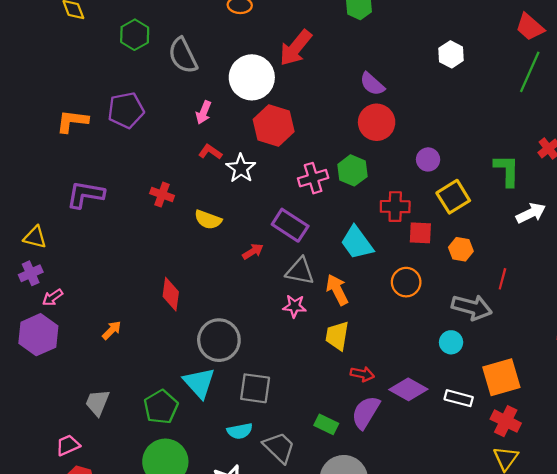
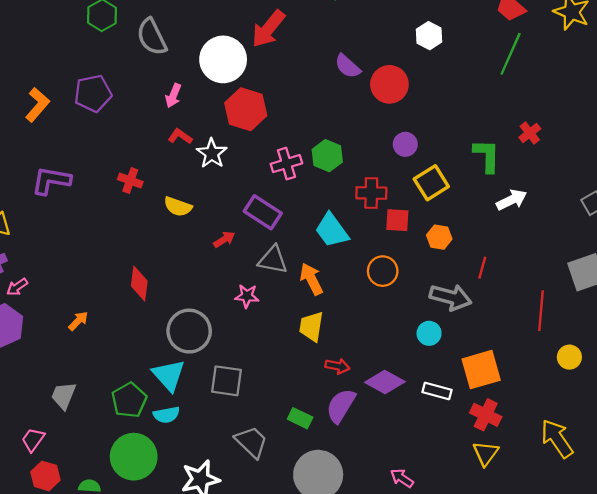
orange L-shape: (72, 121) -> (37, 105), turned 124
red circle: (377, 122) -> (389, 84), moved
pink star: (294, 306) -> (247, 296), moved
cyan semicircle: (240, 431) -> (166, 415), moved
pink trapezoid: (68, 445) -> (33, 440), turned -30

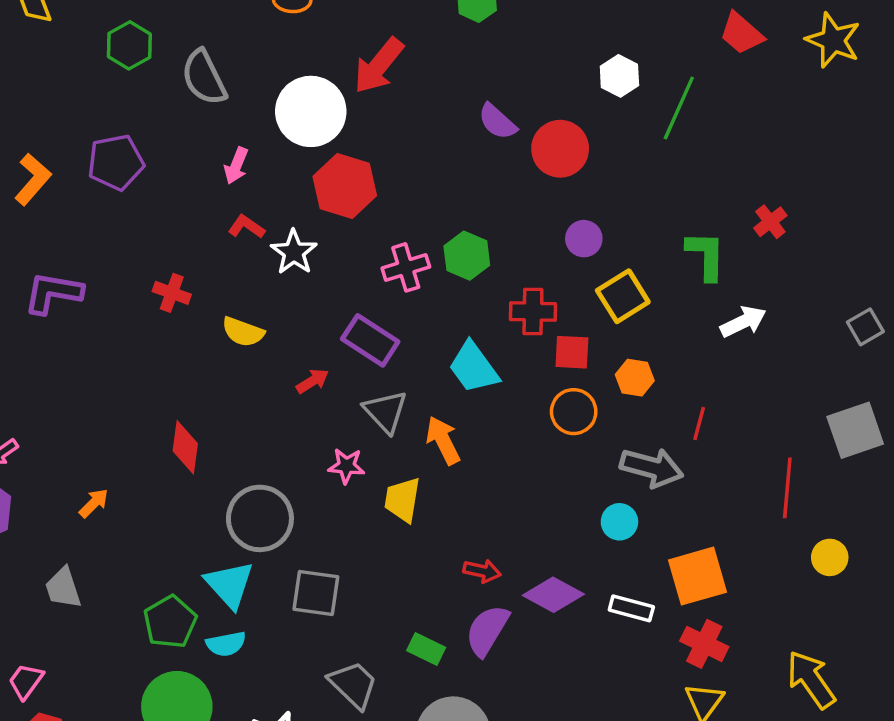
green line: (511, 54) -> (679, 108), moved
gray triangle: (273, 260) -> (385, 412), turned 36
orange circle: (383, 271) -> (574, 412), moved
yellow trapezoid: (311, 327) -> (402, 500), moved
gray trapezoid: (64, 396) -> (63, 588), moved, turned -40

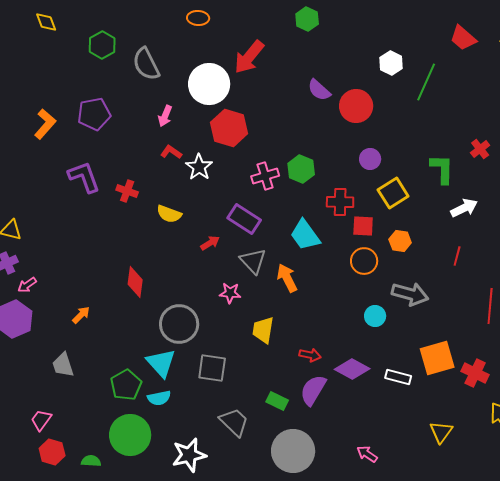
purple L-shape: (53, 293) -> (84, 177), moved, turned 60
red line: (699, 423) -> (457, 256), moved
yellow trapezoid: (402, 500) -> (263, 330), moved
cyan circle: (619, 522) -> (375, 316), moved
red cross: (704, 644) -> (475, 373), moved

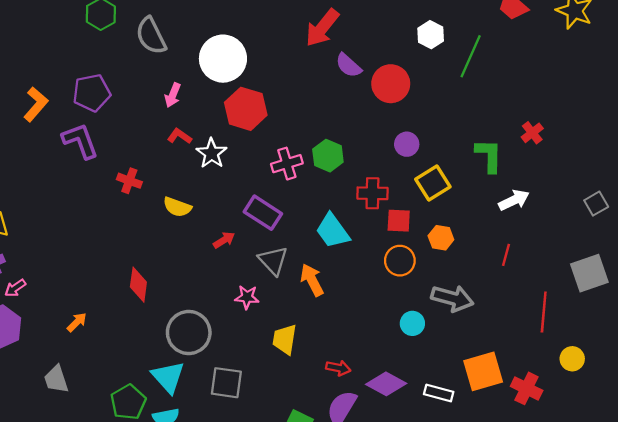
red arrow: (249, 57) -> (322, 28), moved
purple L-shape: (84, 177) -> (80, 141), moved

